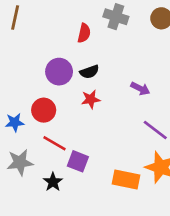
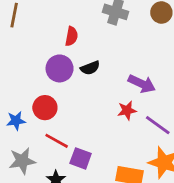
red semicircle: (84, 33) -> (71, 36), moved
purple arrow: (140, 89) -> (142, 84), size x1.4
red star: (91, 99) -> (127, 110), moved

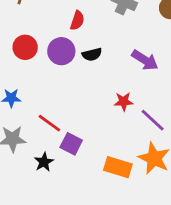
purple arrow: (142, 84) -> (145, 60), moved
red circle: (45, 108) -> (25, 47), moved

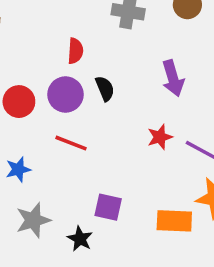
black semicircle: (92, 54) -> (105, 89), turned -84
purple arrow: (145, 60) -> (173, 78), turned 56
red line: (49, 123) -> (71, 143), moved

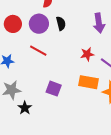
orange rectangle: (174, 221) -> (89, 82), moved
black star: (80, 239) -> (25, 108), moved

